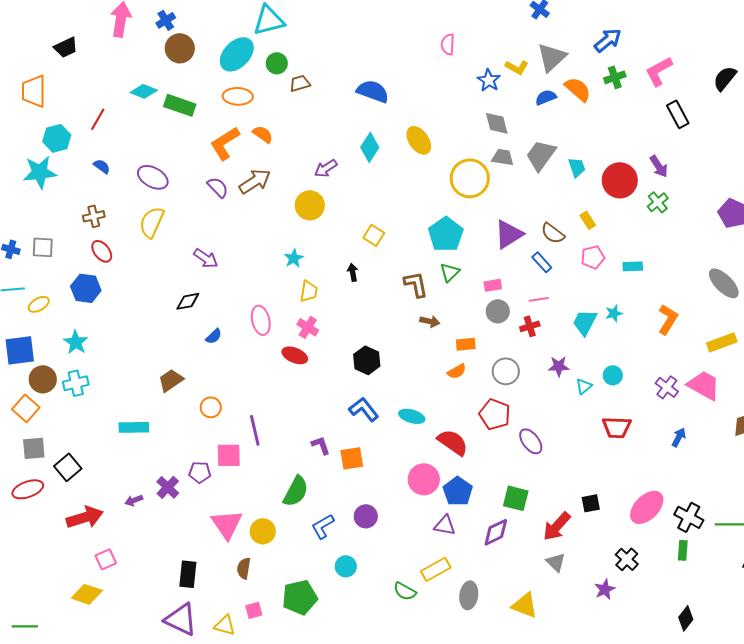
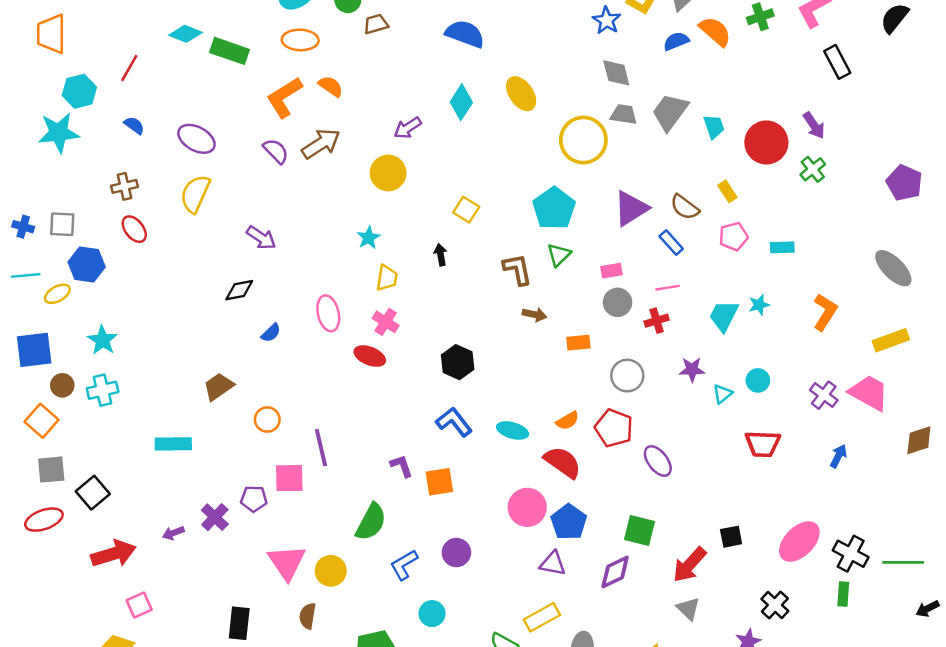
blue hexagon: (86, 288) -> (87, 265), moved
orange semicircle: (457, 371) -> (567, 421), moved
brown circle: (43, 379) -> (62, 385), size x0.7

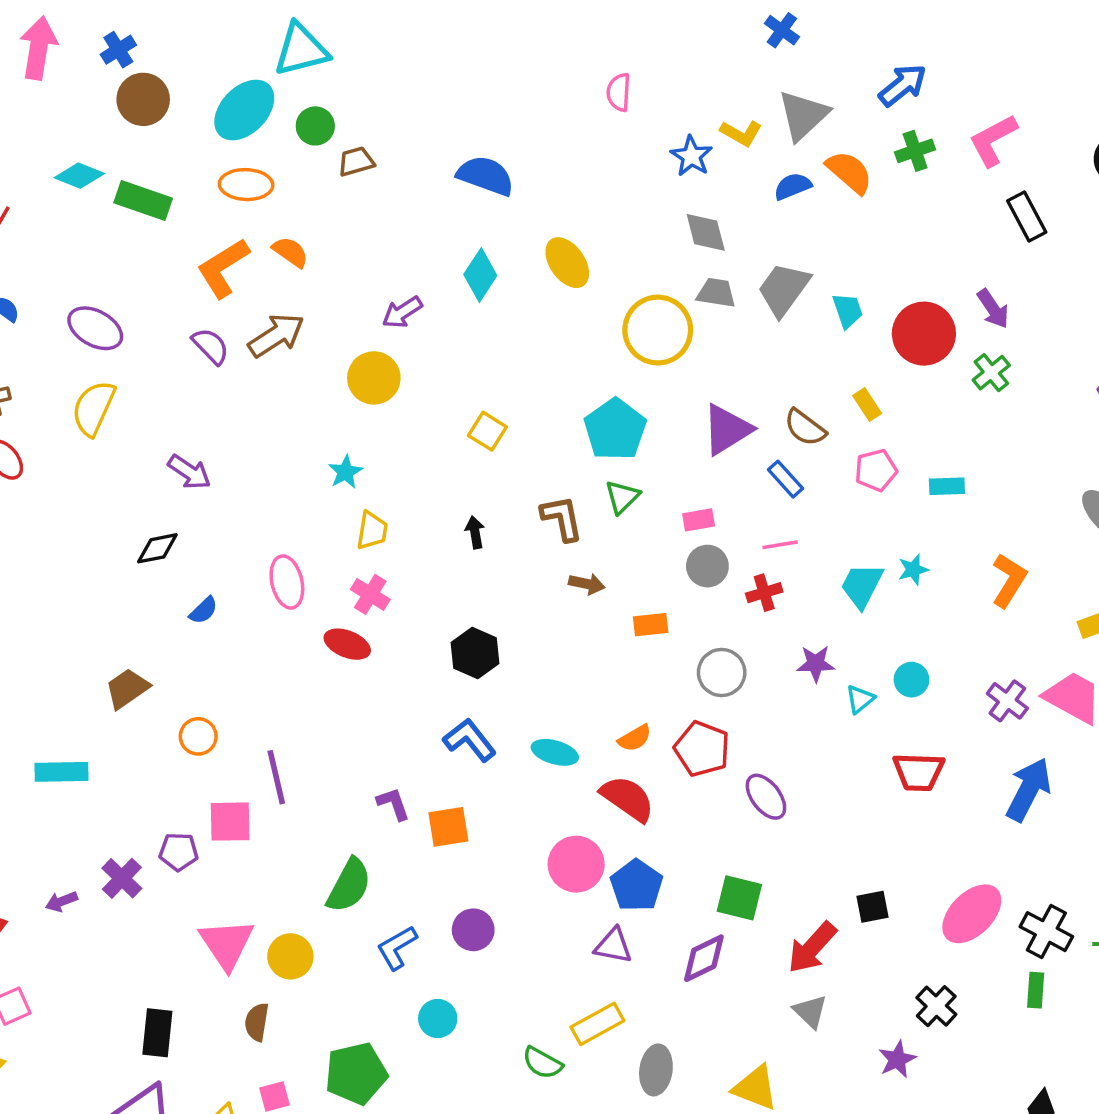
black arrow: (441, 255) -> (475, 532), moved
blue arrow: (838, 456) -> (1029, 790), size x1.8

